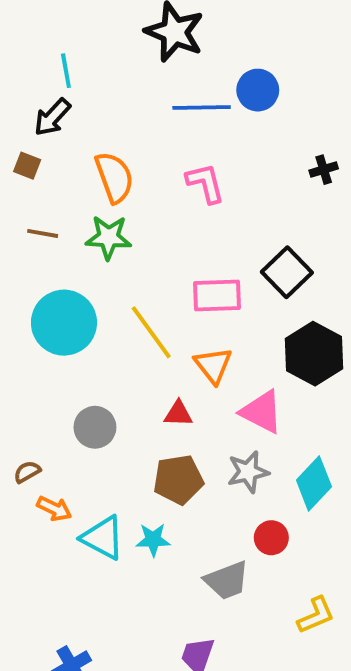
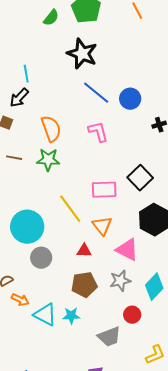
blue circle: (258, 90) -> (130, 99), moved
blue line: (202, 107) -> (96, 93), turned 40
cyan circle: (64, 323) -> (27, 227), moved

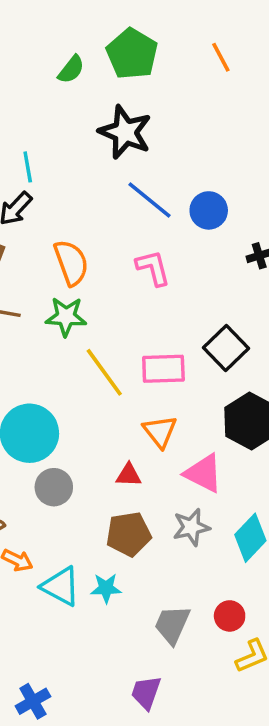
yellow line: (70, 209) -> (104, 372), moved
red circle: (132, 315) -> (230, 616), moved
gray trapezoid: (109, 337) -> (172, 625), turned 135

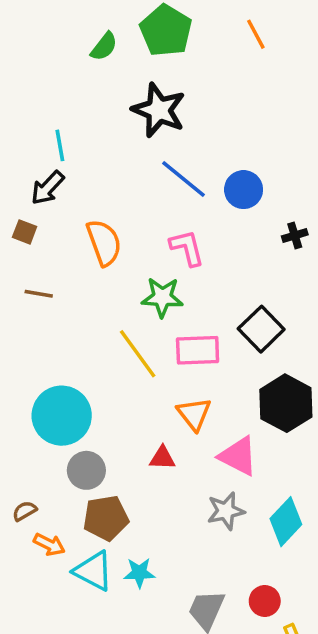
green star: (66, 317) -> (162, 297), moved
brown pentagon: (129, 534) -> (106, 518), moved

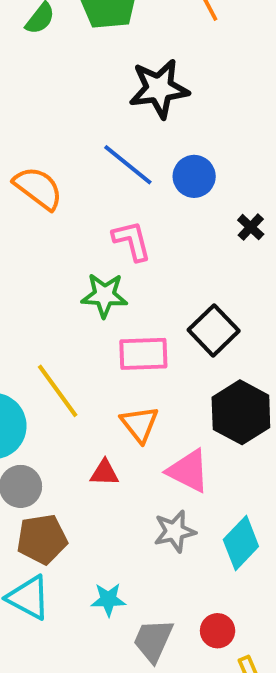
black star: (159, 110) -> (159, 89), moved, turned -30
black cross: (295, 235) -> (251, 227), turned -30
orange semicircle: (104, 243) -> (38, 188), moved, turned -33
yellow line: (138, 354) -> (58, 391), moved
cyan star: (139, 573) -> (108, 600), moved

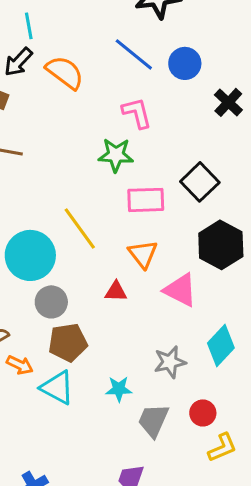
black cross: (251, 227) -> (228, 102), size x1.4
gray star: (175, 531) -> (170, 362), moved

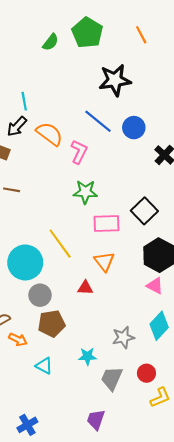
pink L-shape: (137, 113) -> (79, 152), moved, turned 40
pink triangle: (180, 290) -> (155, 286), moved, size x0.7
cyan triangle: (57, 387) -> (44, 366), moved, size x0.7

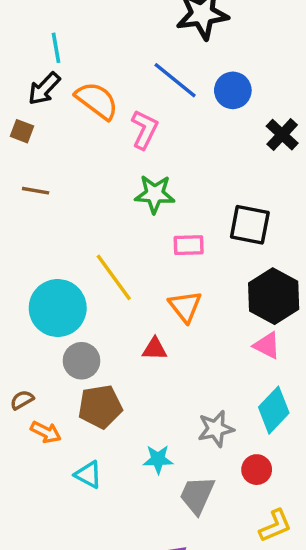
black square: (144, 211) -> (250, 225), turned -35
pink rectangle: (106, 223) -> (189, 245), size x0.7
red circle: (146, 373) -> (257, 470), moved

